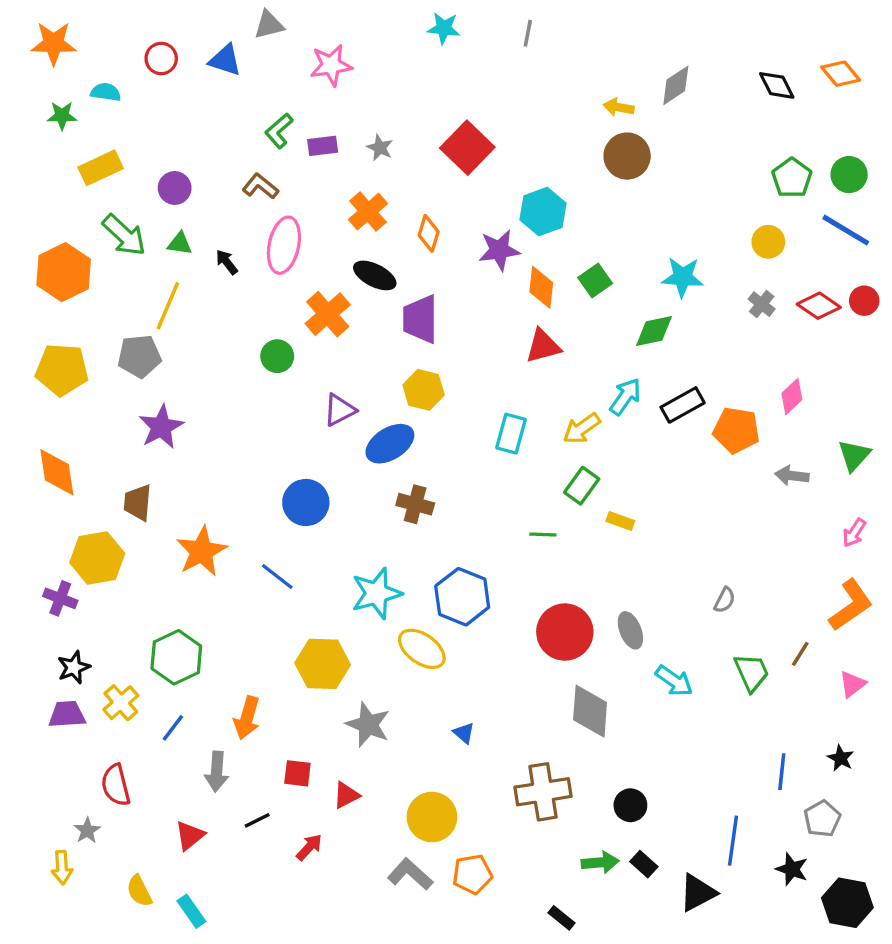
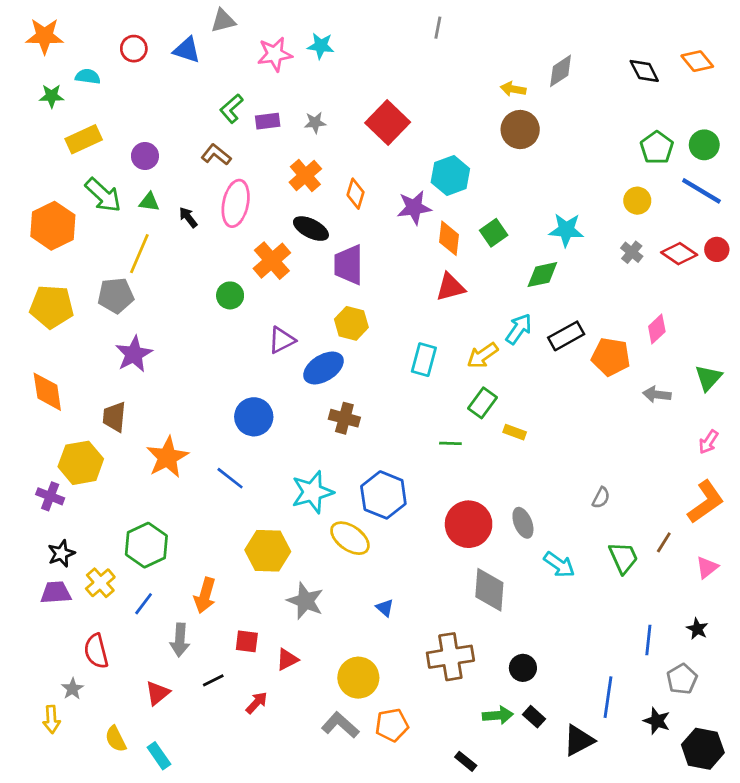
cyan star: (444, 28) -> (321, 46), moved
gray star: (380, 148) -> (315, 123), turned -30

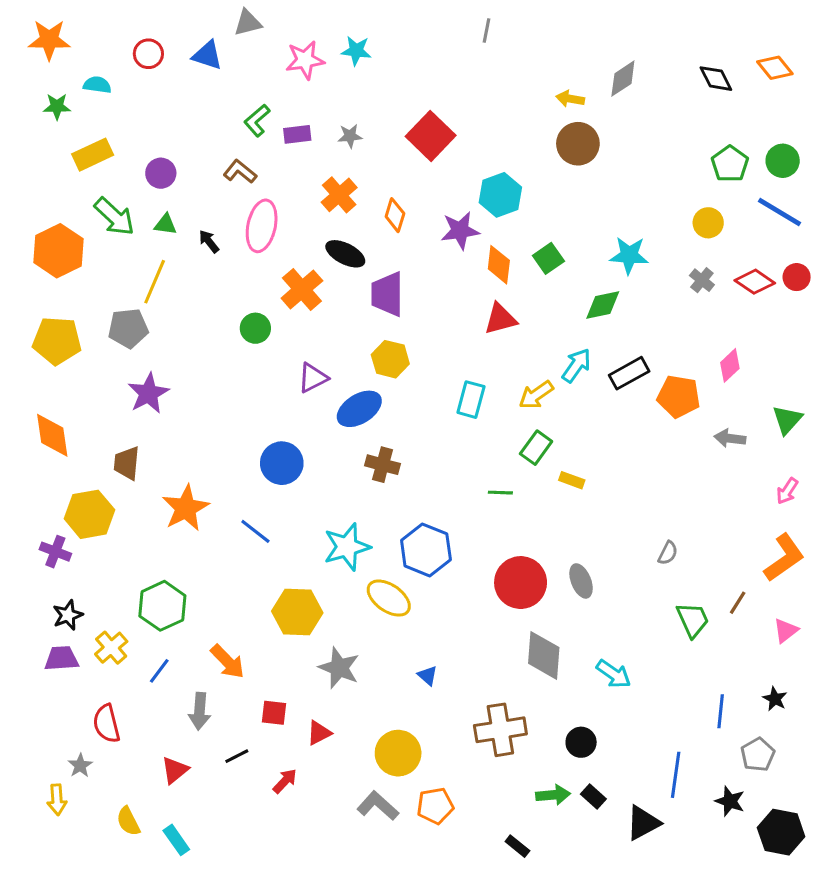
cyan arrow: (559, 565) -> (614, 674), moved
orange arrow: (205, 595) -> (227, 662), turned -60

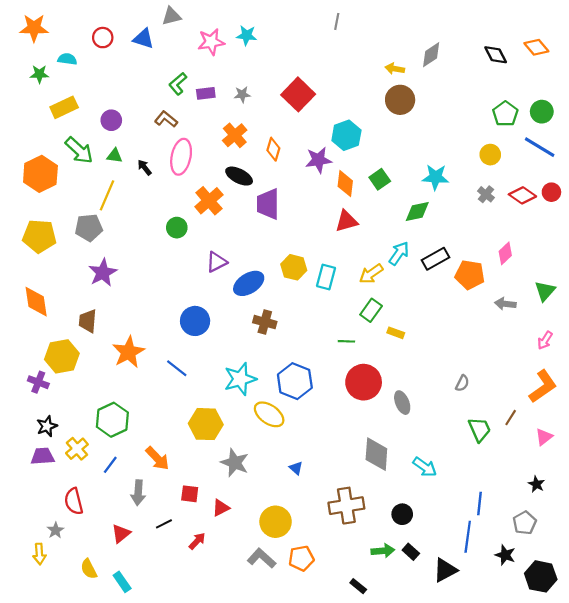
yellow hexagon: (390, 359) -> (294, 267), moved
red circle: (521, 583) -> (364, 382), moved
blue line: (721, 711) -> (480, 503), moved

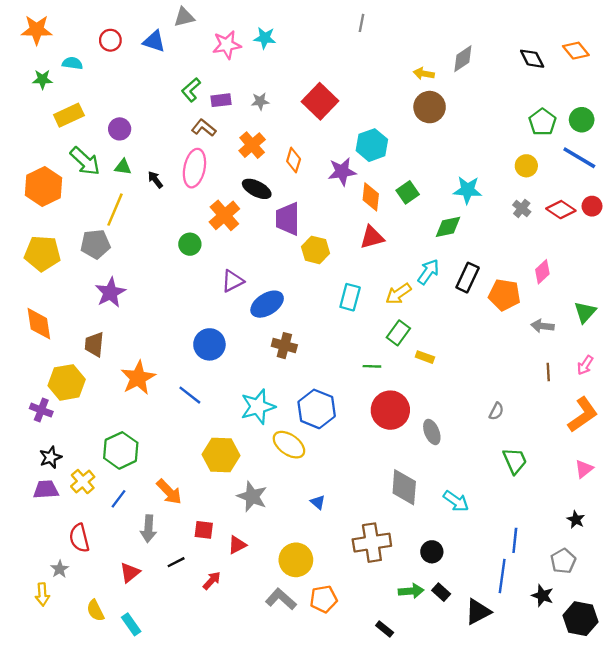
brown L-shape: (166, 119) -> (204, 128), moved
black rectangle: (435, 259) -> (468, 278), turned -36
yellow hexagon: (294, 267) -> (315, 250), moved
brown line: (511, 418) -> (548, 372), moved, turned -35

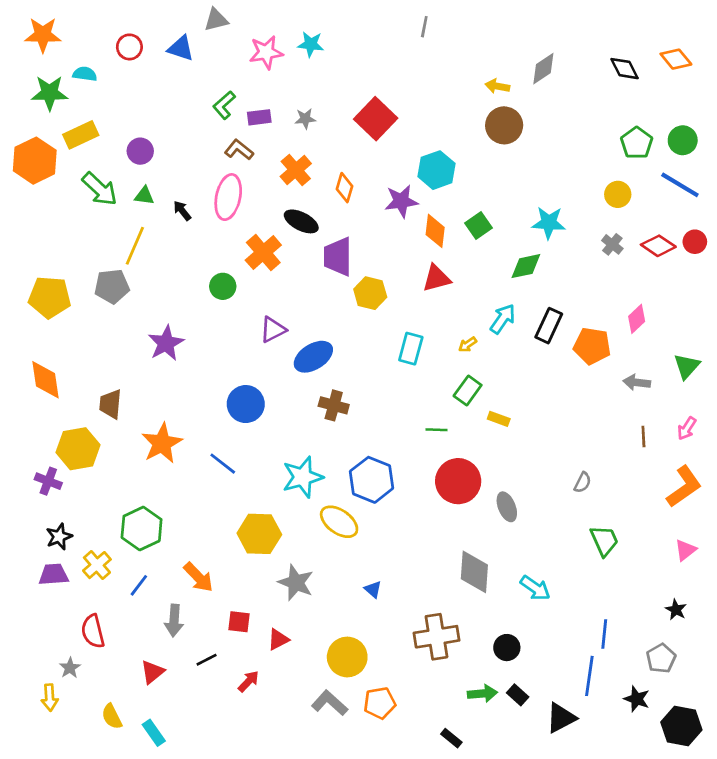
green star: (42, 79) -> (50, 93), size x1.5
orange hexagon: (44, 187) -> (35, 161), moved
purple star: (110, 293) -> (166, 343), moved
yellow arrow: (398, 294) -> (468, 345), size x0.6

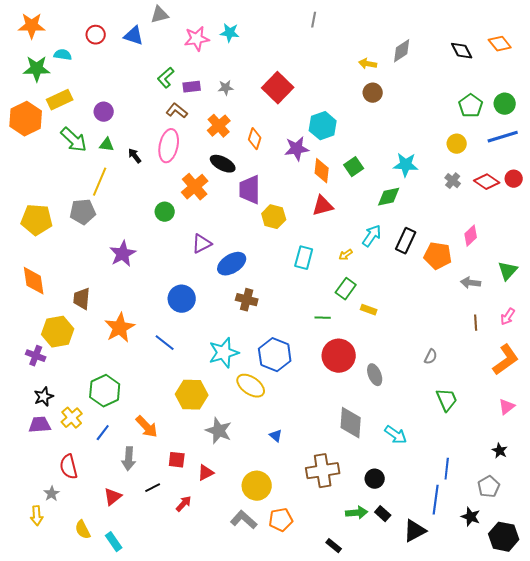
brown circle: (504, 125) -> (373, 93), size x0.7
blue line: (680, 185) -> (503, 137), turned -48

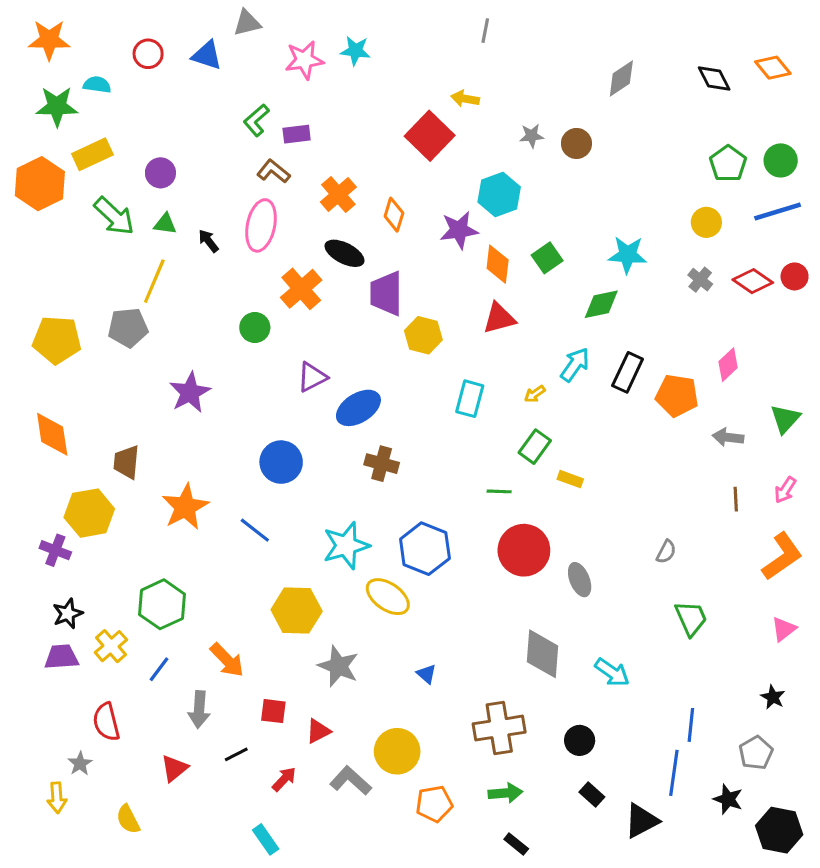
yellow arrow: (368, 64) -> (465, 99), moved
gray star: (226, 88) -> (532, 136), moved
green arrow: (357, 513) -> (505, 793), moved
gray L-shape: (244, 520) -> (351, 781), moved
cyan rectangle: (114, 542) -> (266, 839), moved

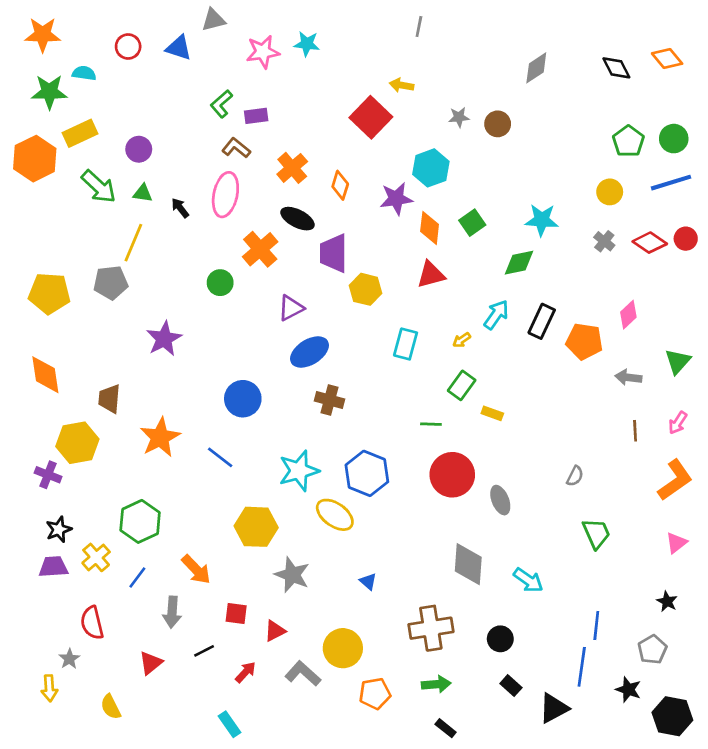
purple triangle: (312, 377) -> (291, 308), moved

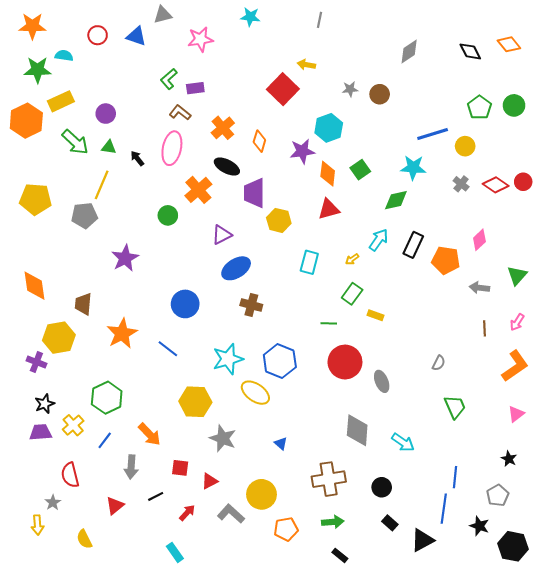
cyan star: (307, 44) -> (250, 17), moved
blue line: (671, 183) -> (433, 134), moved
yellow pentagon: (49, 293) -> (35, 199), moved

